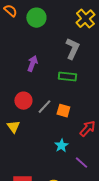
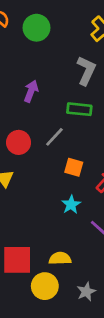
gray line: (44, 107) -> (54, 137), moved
orange square: (63, 111) -> (74, 167), moved

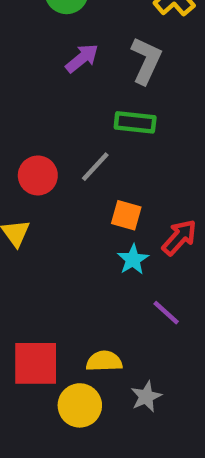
purple arrow: (31, 91) -> (82, 58), moved, turned 30
cyan star: (71, 205) -> (133, 259), moved
gray star: (86, 292) -> (146, 397), moved

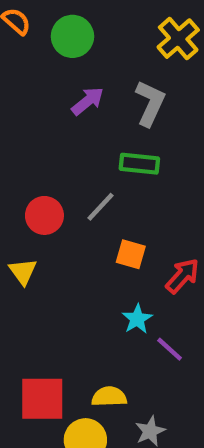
cyan star: (133, 259) -> (137, 319), moved

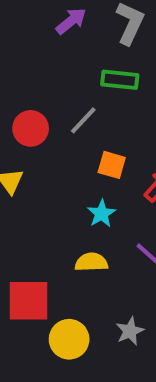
cyan star: (137, 319) -> (102, 214), moved
yellow semicircle: (109, 397) -> (91, 262), moved

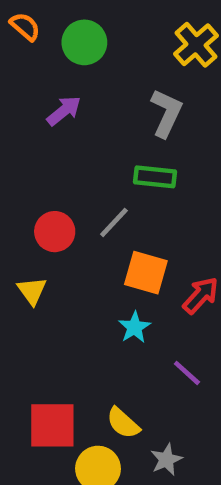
purple arrow: (71, 21) -> (64, 111), moved
orange square: (112, 165) -> (146, 273), size x1.4
yellow semicircle: (91, 262) -> (123, 423), moved, turned -136

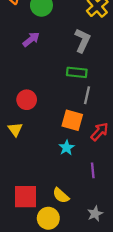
gray line: (114, 222) -> (87, 95), moved, turned -30
purple line: (187, 373) -> (93, 170), turned 42
gray star: (166, 459) -> (95, 214), moved

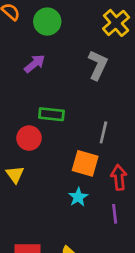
green rectangle: (77, 72) -> (51, 114), moved
red arrow: (100, 132) -> (119, 177), turned -48
purple line: (93, 170) -> (115, 214), moved

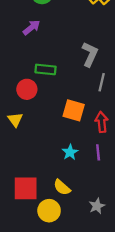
gray L-shape: (98, 65) -> (90, 54), moved
gray line: (103, 132) -> (102, 82), moved
cyan star: (78, 197) -> (70, 152), moved

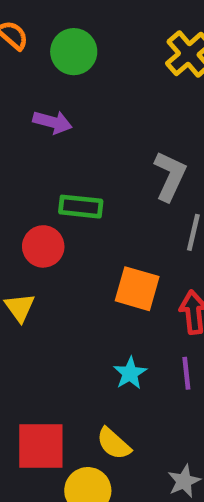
purple arrow: (32, 27) -> (53, 122), turned 54

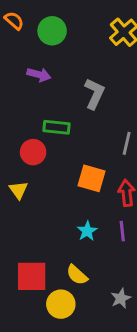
gray L-shape: (170, 176) -> (94, 94), moved

